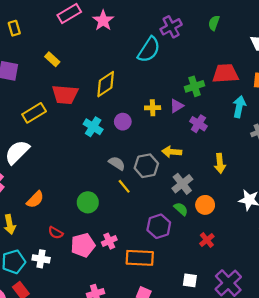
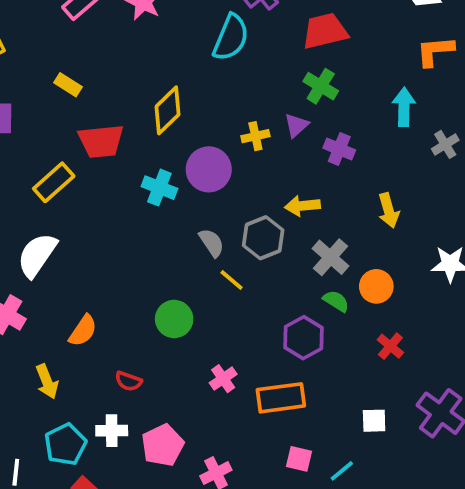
red trapezoid: (225, 74) -> (325, 31), moved
green cross: (194, 86) -> (321, 86), turned -30
purple circle: (123, 122) -> (209, 169), size x1.5
gray semicircle: (117, 163) -> (212, 243), turned 35
pink pentagon: (83, 245) -> (163, 445), moved

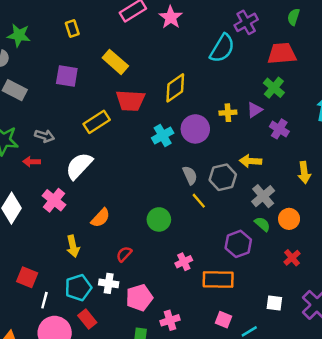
yellow rectangle: (68, 85) -> (115, 62), size x1.5
cyan cross: (159, 188) -> (163, 135), turned 30
red semicircle: (128, 381) -> (124, 254), turned 105

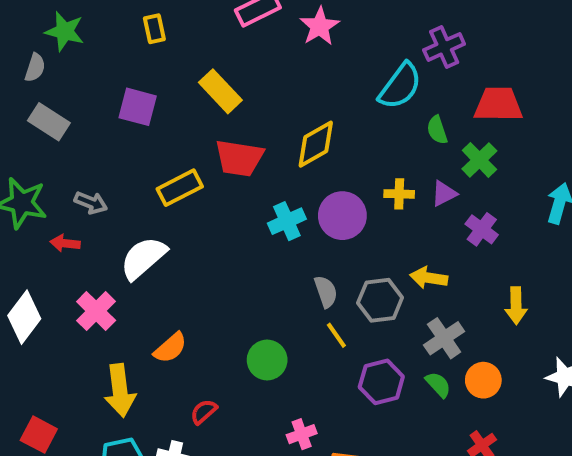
green semicircle: (294, 17) -> (437, 130), moved, turned -42
purple hexagon: (238, 244) -> (381, 382), moved
yellow arrow: (73, 246) -> (120, 390), size x1.4

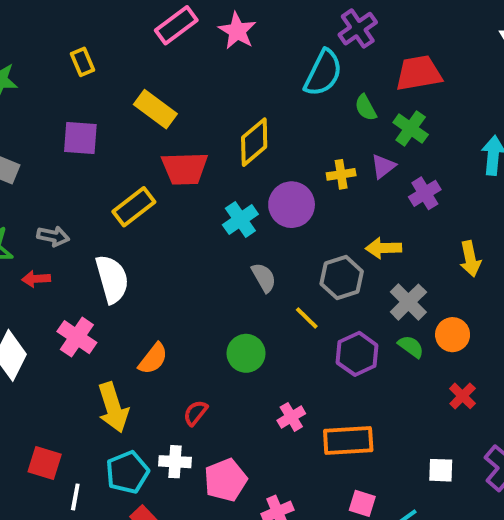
purple cross: (482, 229) -> (425, 193), turned 32
white semicircle: (143, 258) -> (112, 279), turned 126
gray semicircle: (326, 292) -> (264, 278), moved

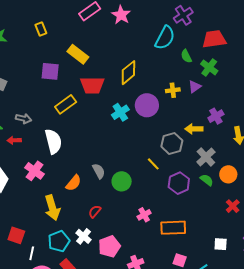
purple square: (80, 138) -> (50, 71), moved
purple cross: (425, 193) -> (216, 116), moved
gray semicircle: (264, 278) -> (99, 171), moved
white cross: (175, 462) -> (84, 236), turned 35

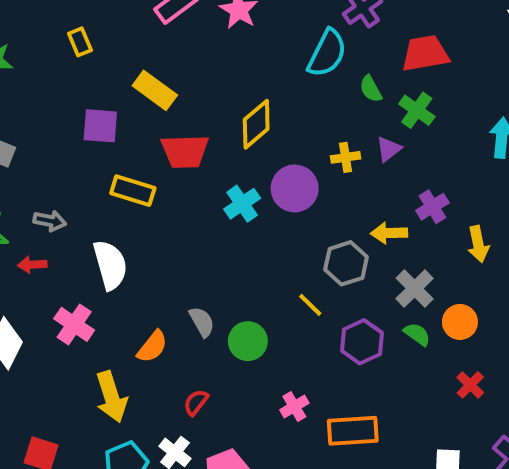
yellow rectangle: (66, 104) -> (133, 191), turned 55

